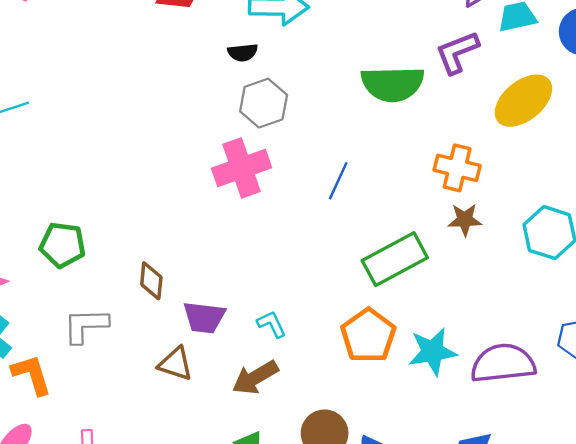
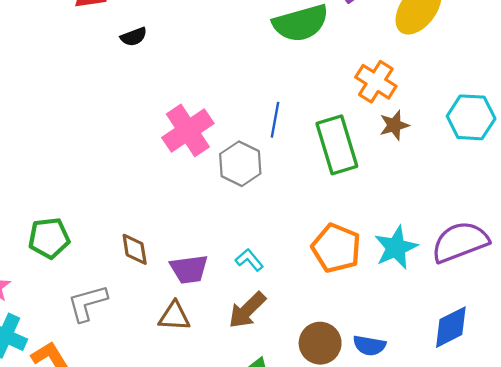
black semicircle: (243, 53) -> (134, 37), moved
gray hexagon: (264, 103) -> (240, 164), moved
orange cross: (457, 168) -> (376, 82), turned 33
green rectangle: (395, 259) -> (337, 145), moved, turned -64

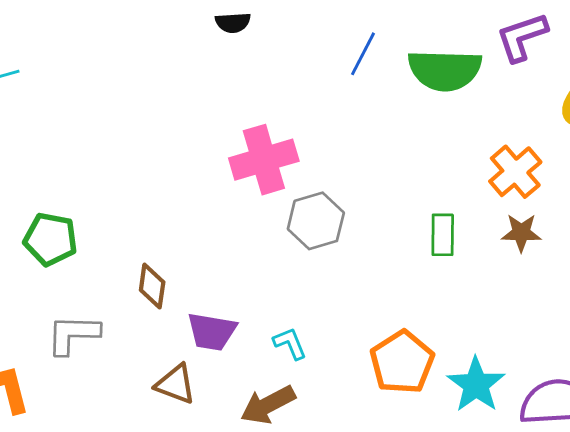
blue line: (275, 120) -> (363, 54), moved
green rectangle: (337, 145) -> (443, 235), size x0.6
cyan star: (396, 248) -> (476, 385), turned -30

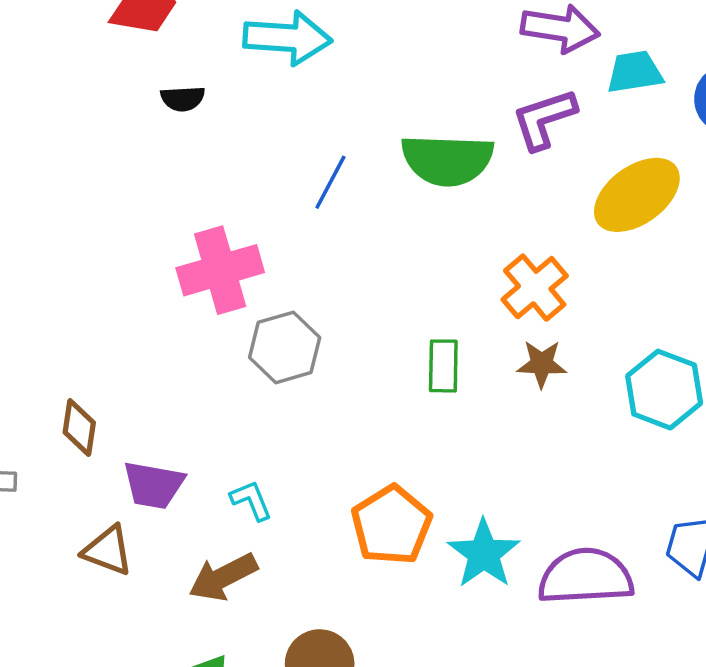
blue line: (363, 54) -> (330, 182), moved

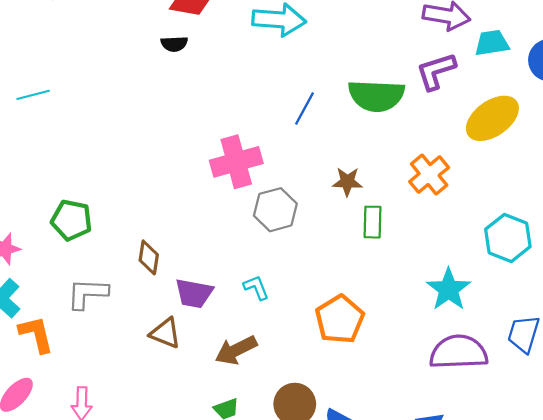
black semicircle: (183, 99) -> (174, 44), moved
brown star: (542, 364) -> (347, 182), moved
cyan L-shape: (251, 500) -> (256, 288), moved
cyan star: (484, 554) -> (449, 289), moved

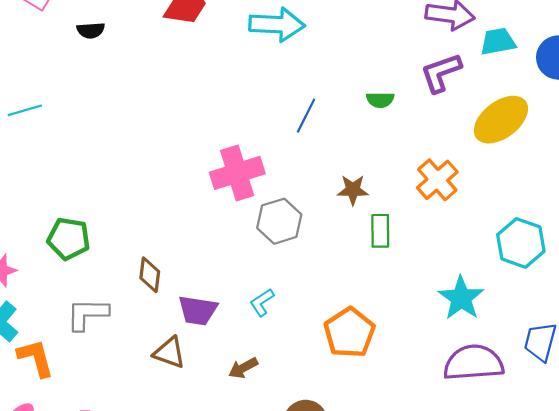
black semicircle: (174, 44) -> (91, 30), moved
green semicircle: (376, 96) -> (380, 100), size x0.5
cyan L-shape: (256, 288) -> (262, 302), turned -100
brown arrow: (236, 350) -> (243, 368), size x0.7

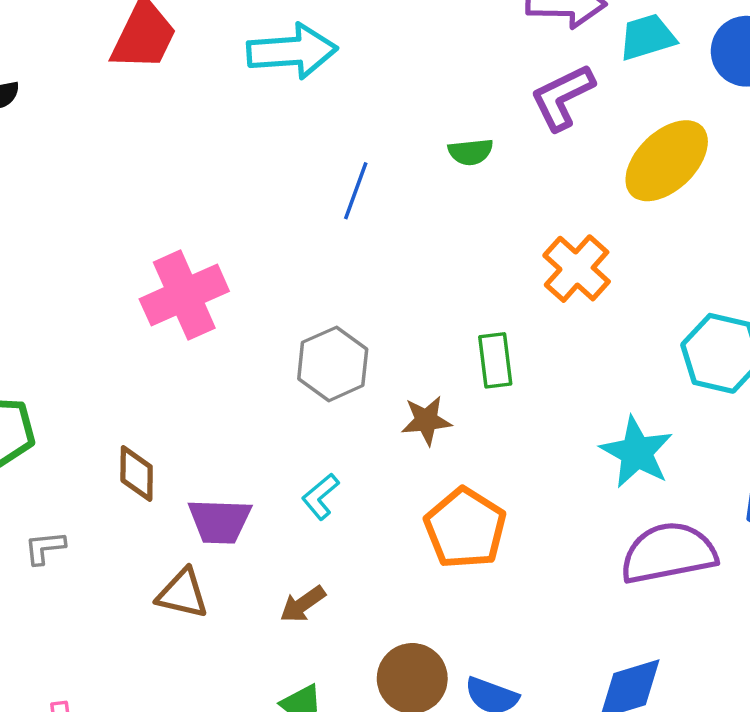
pink cross: (237, 173) -> (184, 295), moved
brown star: (353, 190) -> (426, 420), moved
gray L-shape: (87, 314) -> (45, 548), size x0.6

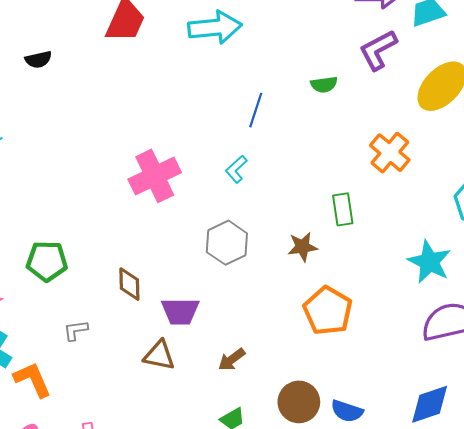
gray hexagon: (333, 364) -> (227, 243), moved
cyan L-shape: (320, 496) -> (236, 169), moved

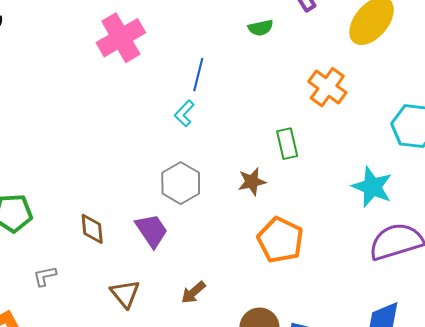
blue line: (256, 110) -> (198, 75), moved
pink cross: (155, 176) -> (121, 38), moved
purple trapezoid: (180, 311) -> (152, 231), moved, turned -120
brown triangle: (159, 355) -> (125, 294), turned 44

